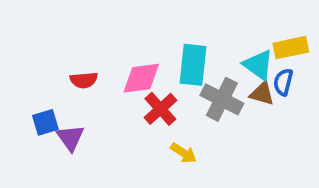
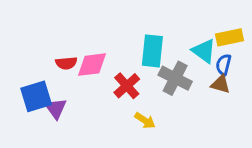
pink diamond: (141, 78) -> (92, 65), moved
brown triangle: (262, 94) -> (220, 84), moved
blue square: (45, 122) -> (36, 96), size x1.5

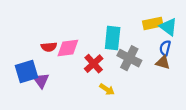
yellow rectangle: (230, 37) -> (153, 23), moved
cyan triangle: (204, 51) -> (168, 27), moved

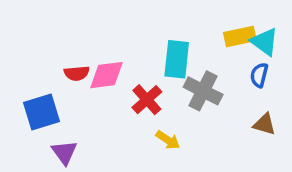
brown triangle: (163, 63) -> (264, 124), moved
purple triangle: (41, 80) -> (64, 152), moved

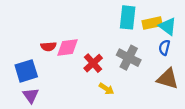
cyan rectangle: (177, 59) -> (128, 17), moved
brown triangle: (264, 124) -> (168, 79), size x1.5
purple triangle: (64, 152) -> (31, 95), moved

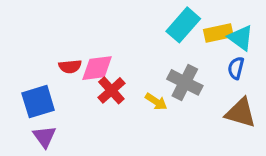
cyan rectangle: (128, 17) -> (183, 25), turned 35
red cross: (93, 63) -> (111, 90), moved
yellow arrow: (106, 89) -> (156, 102), moved

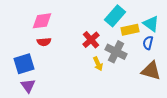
yellow rectangle: (218, 33) -> (130, 30), moved
pink diamond: (97, 68) -> (42, 21), moved
red cross: (111, 90) -> (91, 40), moved
yellow arrow: (156, 102) -> (98, 64), turned 32

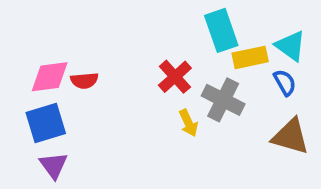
cyan rectangle: (115, 16) -> (221, 30), turned -60
pink diamond: (42, 21) -> (50, 77), moved
blue semicircle: (148, 43) -> (285, 82), turned 136

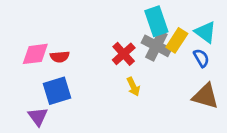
yellow rectangle: (250, 57) -> (177, 40), turned -45
gray cross: (223, 100) -> (156, 46), moved
blue square: (46, 123) -> (57, 91), moved

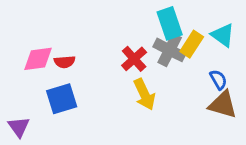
blue semicircle: (201, 58) -> (218, 80), moved
yellow arrow: (133, 87) -> (144, 94), size x1.5
purple triangle: (38, 117) -> (19, 127), moved

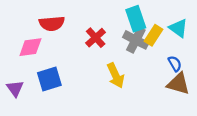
red cross: (134, 59) -> (96, 38), moved
red semicircle: (65, 62) -> (52, 23), moved, size x1.5
purple triangle: (19, 127) -> (15, 88), moved

